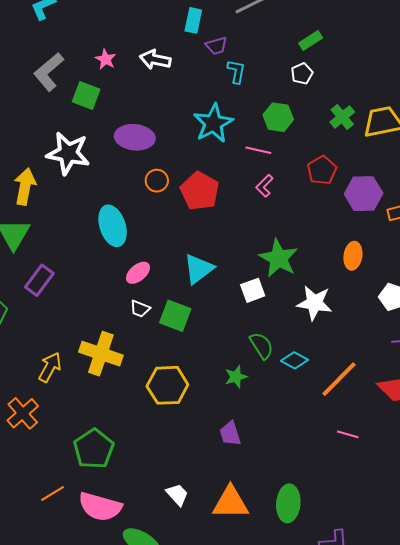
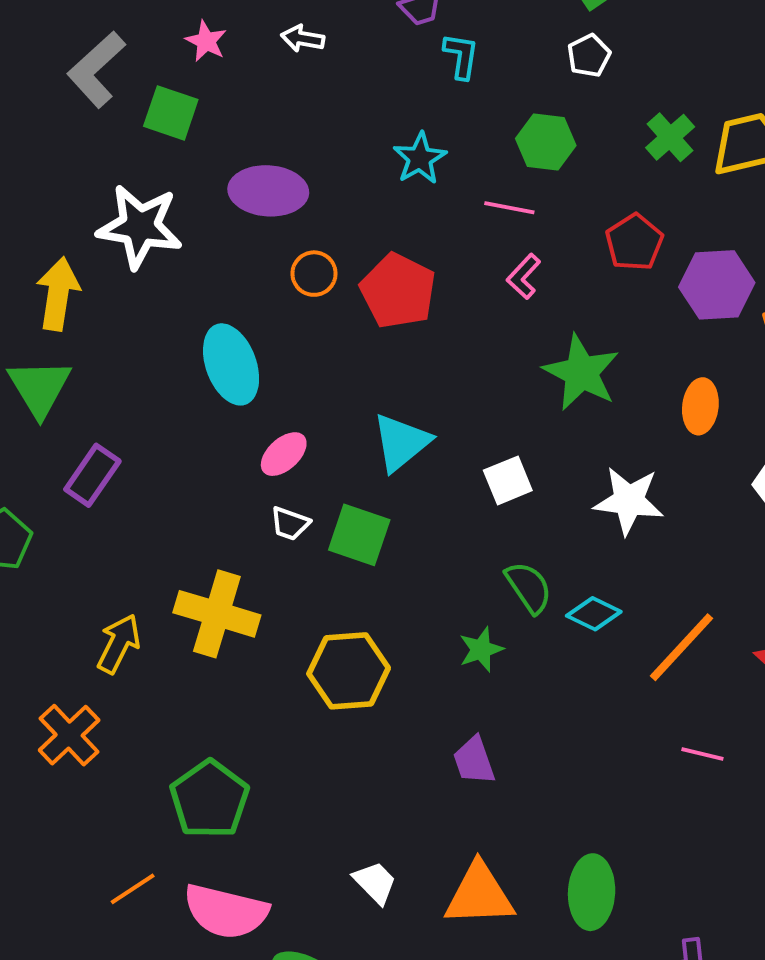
white arrow: (155, 60) -> (303, 38), size x0.7
cyan star: (213, 123) -> (420, 158), size x0.7
green star: (278, 258) -> (581, 373), moved

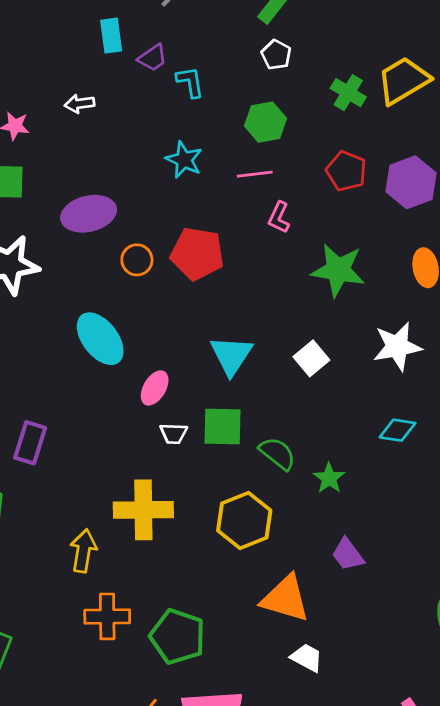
green semicircle: (529, 587) -> (277, 453), moved
orange cross: (69, 735) -> (107, 616), moved, turned -30
orange triangle: (479, 895) -> (285, 599), moved, turned 36

